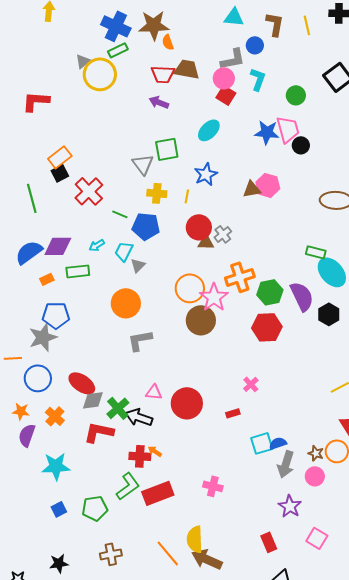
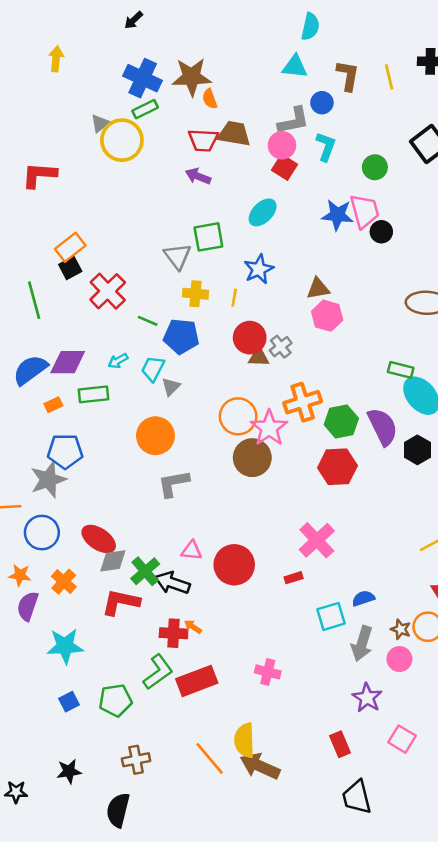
pink hexagon: (268, 185) -> (327, 316), moved
pink cross: (251, 384) -> (317, 540), size x1.8
blue semicircle: (278, 443) -> (363, 598), moved

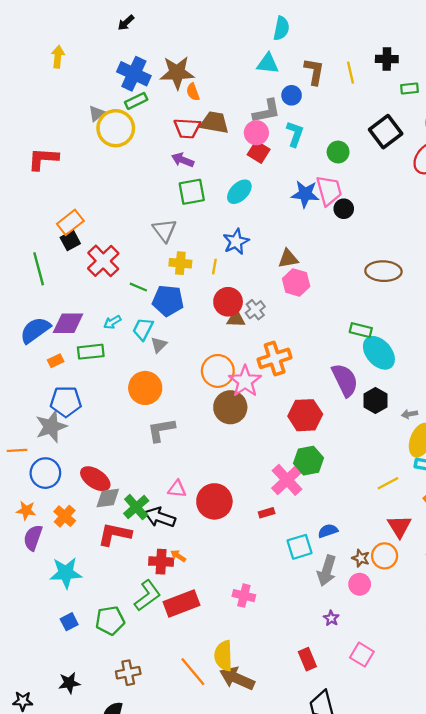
green square: (208, 237) -> (192, 192), moved
green hexagon: (341, 422) -> (309, 461), moved
purple star: (367, 698) -> (331, 618), size x0.6

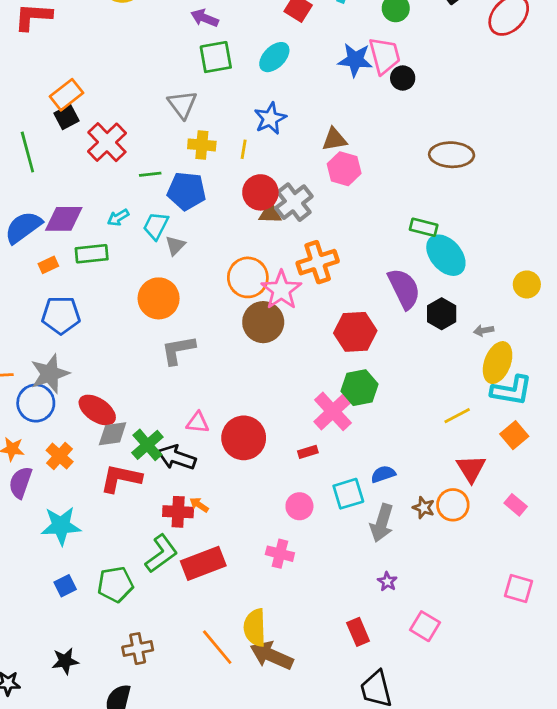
green line: (138, 287) -> (150, 174), turned -30
gray cross: (255, 310) -> (294, 202), size x1.5
gray star: (51, 427) -> (50, 374), moved
pink circle: (360, 584) -> (299, 506), moved

